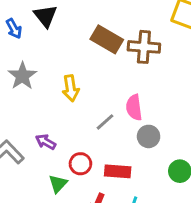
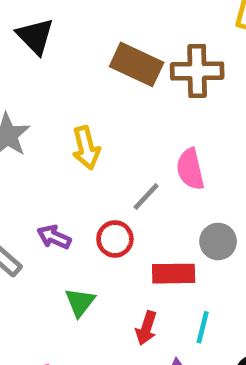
gray circle: (149, 136) -> (218, 241), moved
red circle: (80, 164) -> (115, 239), moved

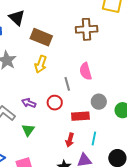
brown rectangle: (137, 64) -> (41, 37), moved
yellow arrow: (86, 148) -> (41, 64), turned 36
gray line: (146, 197) -> (67, 84), turned -56
green triangle: (80, 302) -> (28, 130), moved

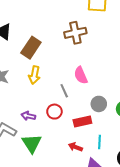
brown rectangle: (41, 37) -> (31, 48), turned -70
green triangle: (28, 130) -> (32, 143), size x1.5
red arrow: (70, 140) -> (75, 147), turned 104

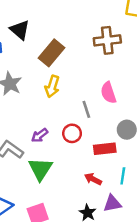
purple arrow: (28, 116) -> (40, 135), turned -56

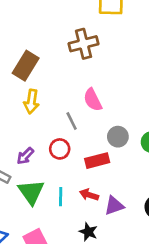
cyan line: (123, 176) -> (61, 197), moved
purple triangle: (112, 203) -> (114, 206), moved

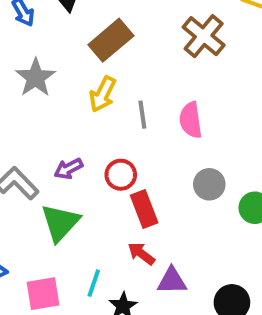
brown cross: (84, 44) -> (204, 36), turned 36
gray line: (72, 121) -> (142, 115), moved
red rectangle: (97, 161) -> (144, 209), moved, turned 65
cyan line: (61, 197) -> (94, 283), moved

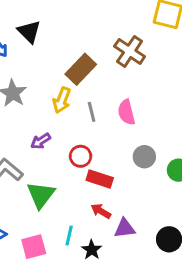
brown rectangle: (111, 40) -> (81, 69), moved
purple arrow: (69, 169) -> (41, 141), moved
red rectangle: (144, 209) -> (100, 179), turned -45

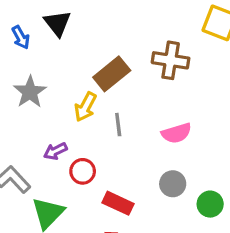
brown cross: (130, 51) -> (171, 60), turned -32
pink semicircle: (126, 112) -> (176, 133), moved, turned -100
red circle: (81, 156) -> (83, 171), moved

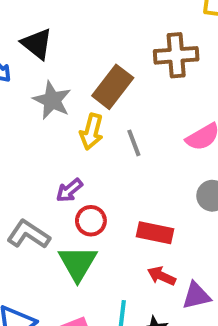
gray star: (30, 92) -> (52, 100), moved
red circle: (83, 171) -> (91, 221), moved

